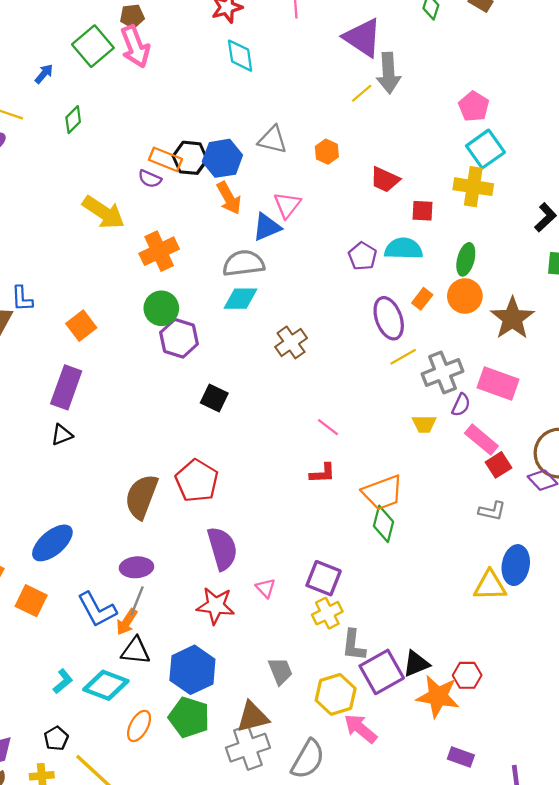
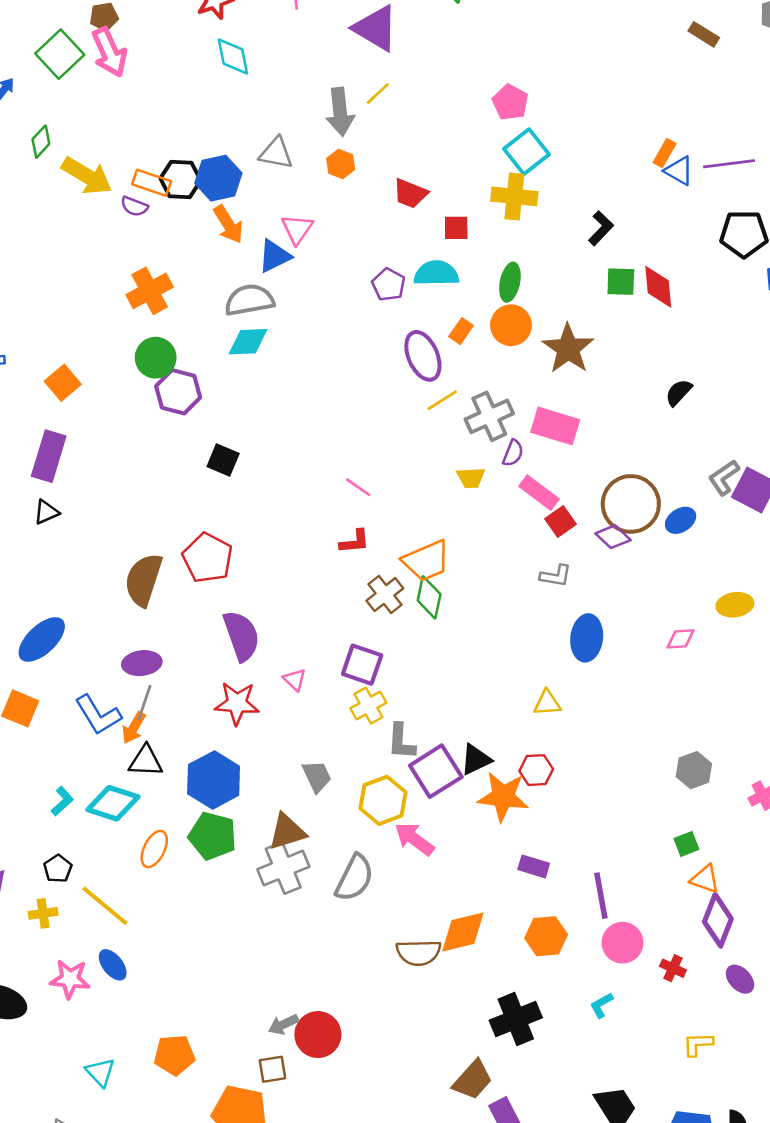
gray arrow: (389, 73) -> (340, 112), moved
yellow arrow: (103, 212) -> (87, 176), moved
brown cross: (291, 342) -> (385, 595), moved
yellow triangle: (490, 585) -> (547, 703), moved, size x0.7

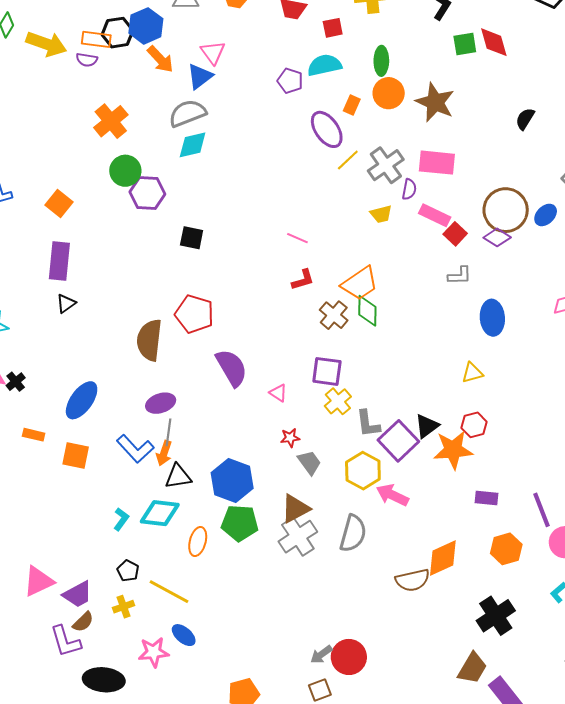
red star: (237, 703) -> (290, 438), moved, size x0.6

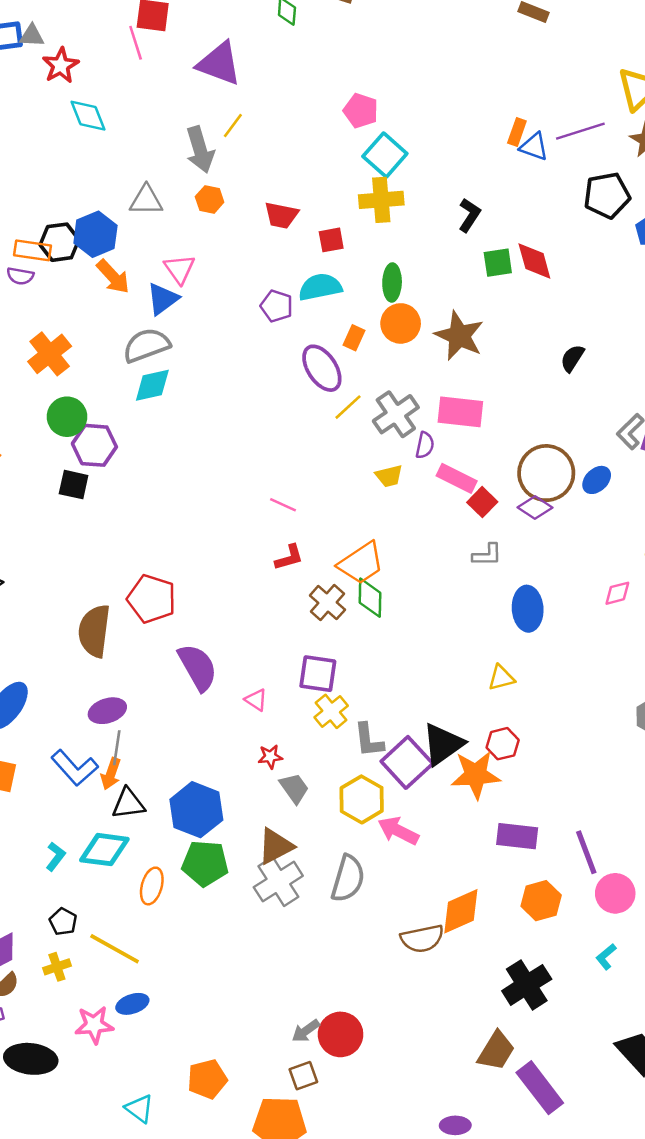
black square: (192, 238) -> (74, 485), moved
black triangle: (427, 426) -> (443, 744), size x1.4
purple rectangle: (487, 498) -> (517, 836), size x1.4
blue ellipse: (184, 635) -> (132, 1004), turned -60

